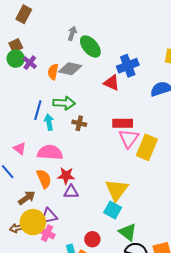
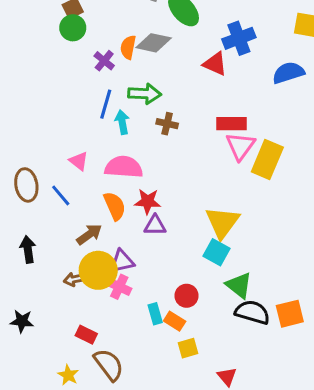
purple cross: (30, 63) -> (104, 61), moved

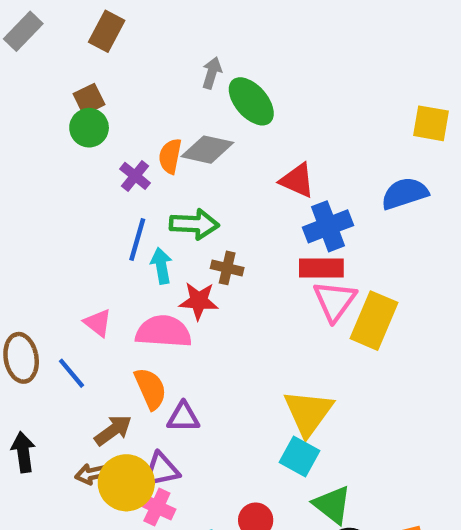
blue cross: (239, 38) -> (328, 226), moved
red star: (148, 201) -> (199, 301), moved
purple triangle: (155, 225) -> (183, 417), moved
brown arrow: (74, 279) -> (91, 474), moved

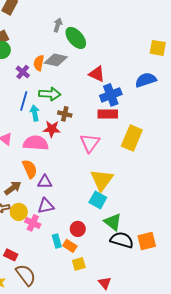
pink triangle: (335, 301) -> (90, 143), moved
purple triangle: (161, 470) -> (46, 206), moved
yellow circle: (126, 483) -> (19, 212), size x0.7

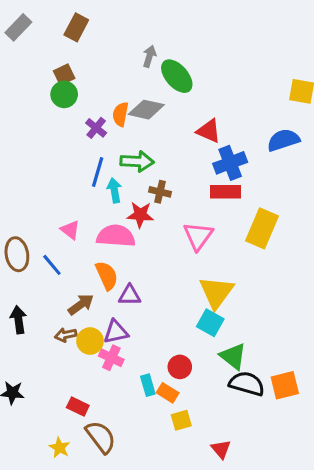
purple triangle: (46, 206) -> (116, 332), moved

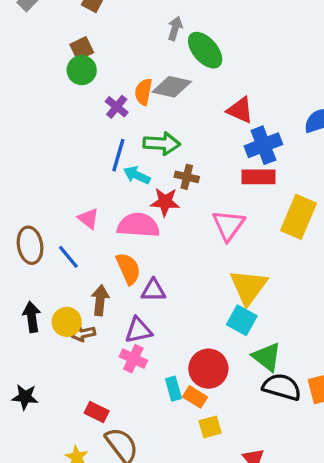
cyan arrow: (114, 190) -> (137, 175), turned -55
brown arrow: (81, 304) -> (100, 300), turned -48
yellow circle: (90, 341) -> (67, 322), moved
red circle: (180, 367) -> (208, 369), size x1.5

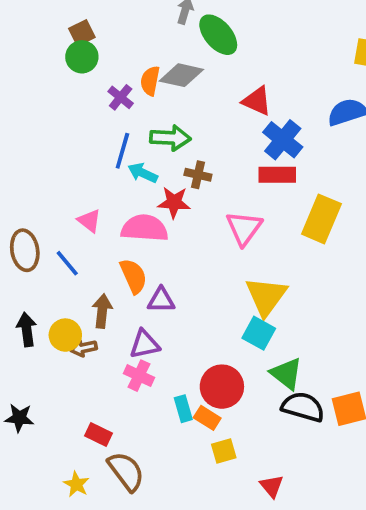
blue cross: (263, 145) -> (283, 140), turned -30

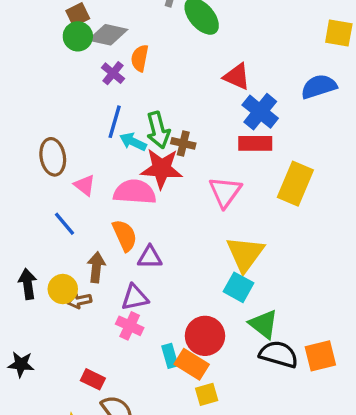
gray diamond: (181, 75) -> (108, 35), moved
green arrow: (170, 138) -> (158, 130), moved, turned 72
red star: (174, 202) -> (161, 169), size x1.4
brown ellipse: (25, 250) -> (53, 157), moved
orange rectangle: (207, 418) -> (192, 364), size x1.4

